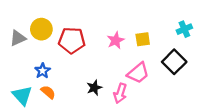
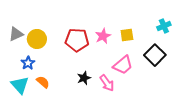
yellow circle: (41, 29) -> (37, 39), moved
red pentagon: (72, 40) -> (77, 40), moved
blue star: (43, 71) -> (28, 63), moved
pink arrow: (120, 93) -> (107, 83), turned -54

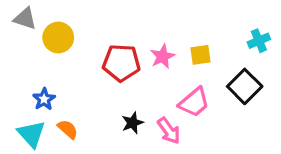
gray triangle: (16, 34) -> (25, 19), moved, turned 42
yellow circle: (37, 39) -> (58, 38), moved

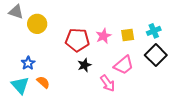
cyan cross: (259, 41) -> (154, 31), moved
black star: (132, 123) -> (84, 65), moved

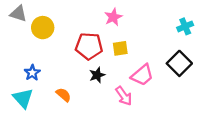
cyan cross: (154, 31) -> (185, 26), moved
yellow square: (128, 35) -> (120, 48), moved
pink star: (103, 36) -> (113, 17), moved
orange semicircle: (43, 82) -> (64, 95), moved

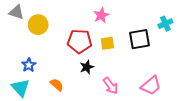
black square: (179, 63) -> (140, 39), moved, turned 35
pink trapezoid: (142, 75) -> (151, 86), moved

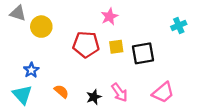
black square: (140, 39) -> (143, 53), moved
black star: (87, 67) -> (94, 97), moved

